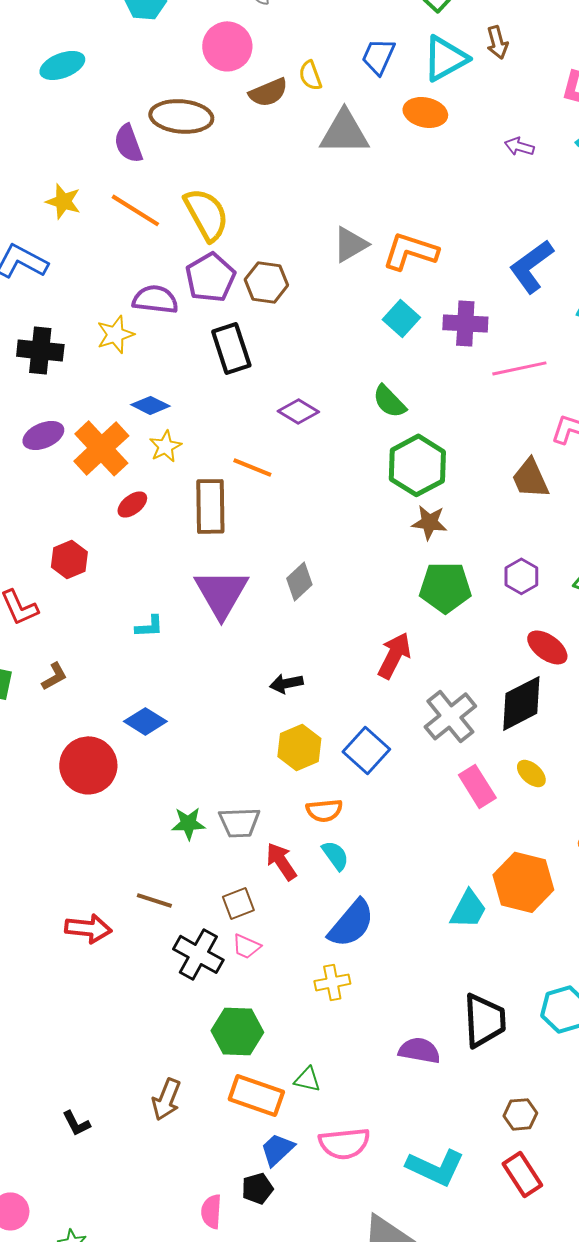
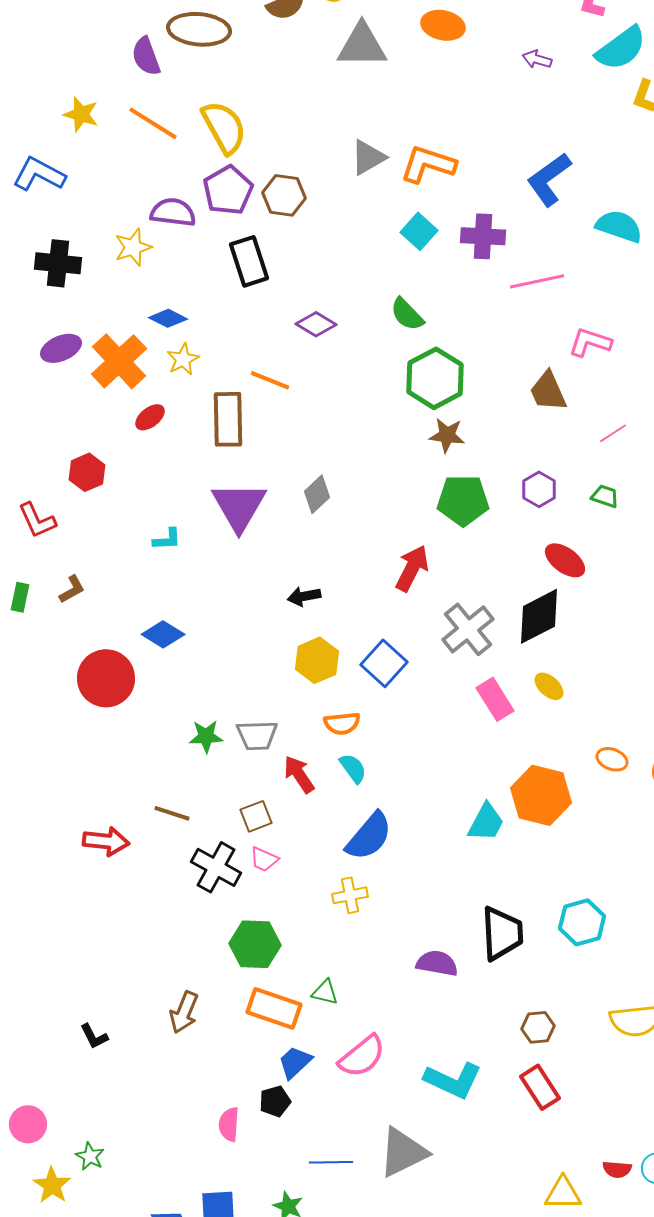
pink semicircle: (344, 1143) -> (362, 1056), turned -33

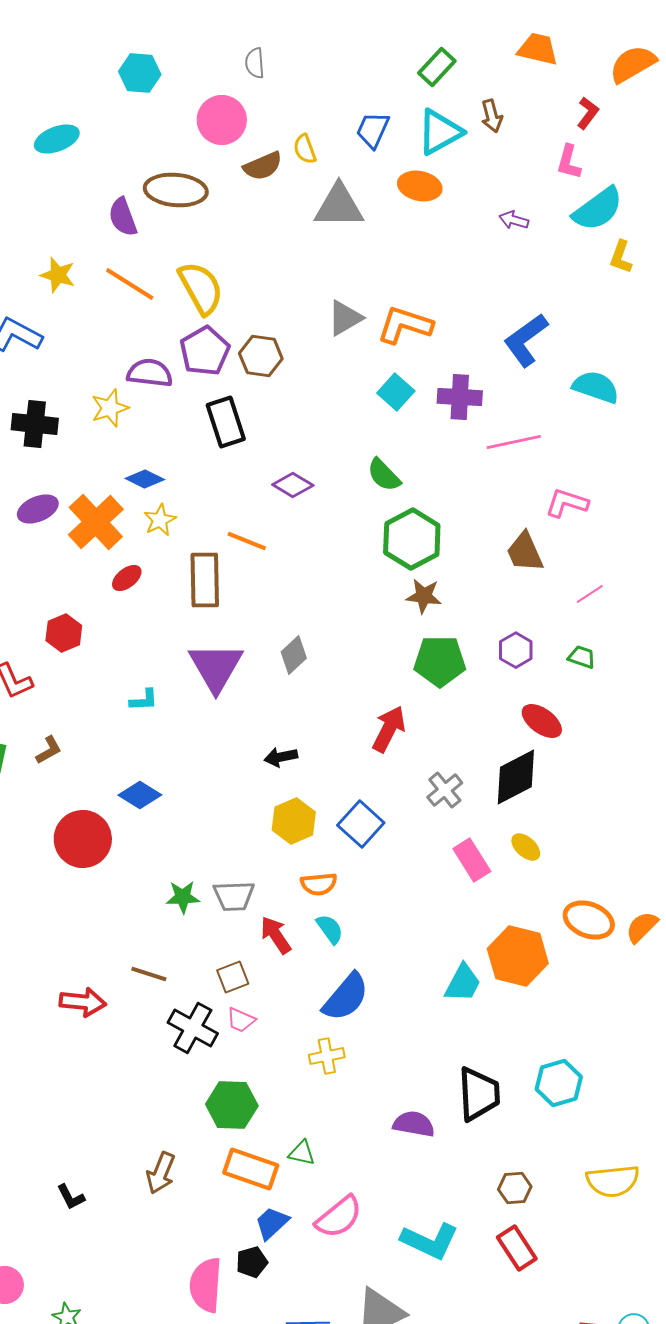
gray cross: (468, 629) -> (445, 790), size x0.7
orange ellipse: (612, 759) -> (589, 920), size x1.6
pink semicircle: (229, 1124) -> (206, 1285), size x1.6

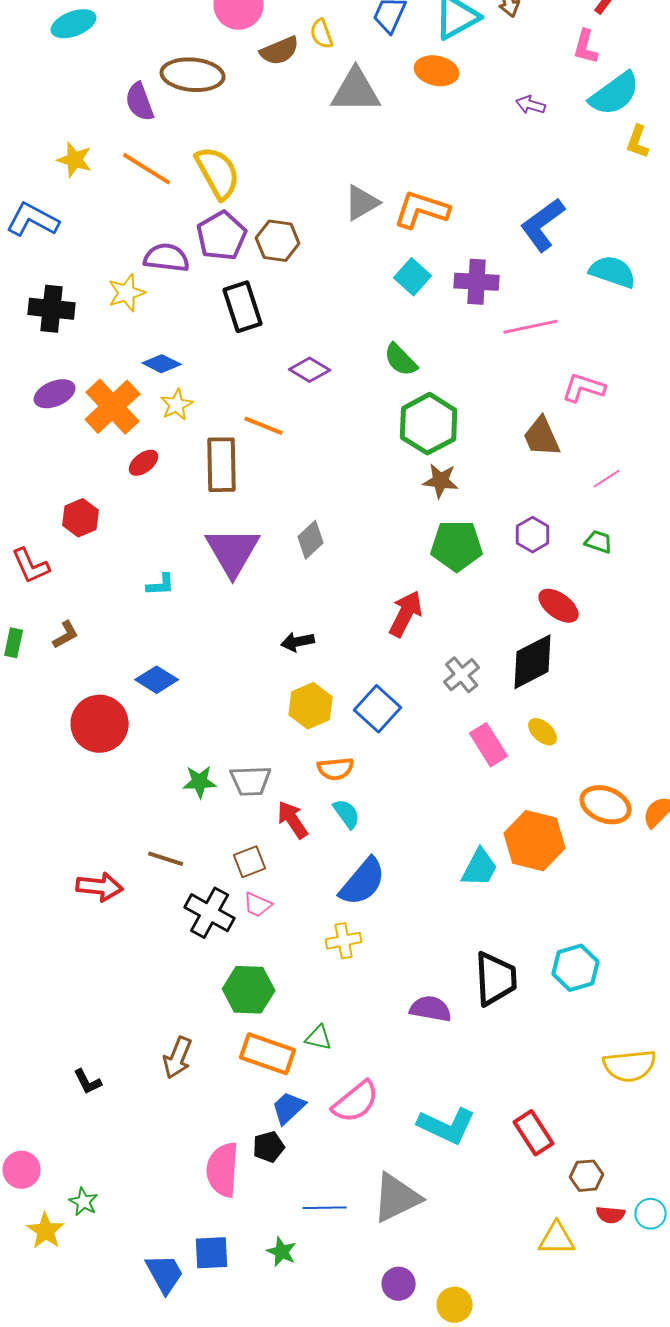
brown hexagon: (515, 1188) -> (587, 1176), moved

